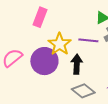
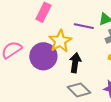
purple line: (88, 40) -> (84, 26), moved

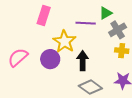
purple circle: (43, 56) -> (50, 59), size x0.7

